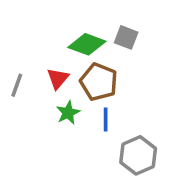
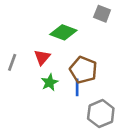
gray square: (126, 37) -> (102, 14), moved
brown pentagon: (99, 82) -> (83, 70), moved

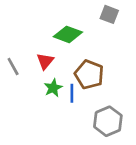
gray line: (12, 62) -> (13, 66), turned -49
blue line: (77, 87) -> (72, 93), moved

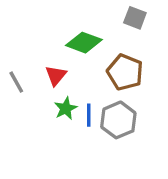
brown pentagon: (89, 75) -> (125, 72), moved
gray hexagon: (108, 121) -> (118, 120), moved

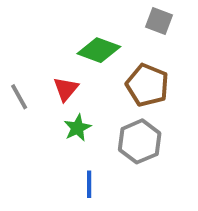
blue line: (89, 115) -> (89, 184), moved

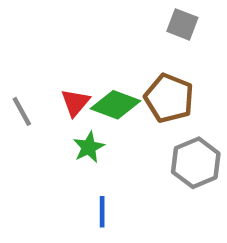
green diamond: (99, 50) -> (115, 105), moved
gray hexagon: (140, 141) -> (196, 163), moved

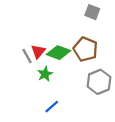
gray line: (22, 111) -> (27, 56), moved
blue line: (102, 212) -> (52, 107), turned 49

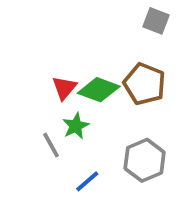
gray line: (27, 56) -> (51, 145), moved
gray hexagon: (99, 82) -> (145, 160), moved

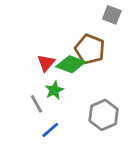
brown pentagon: (145, 84) -> (90, 49), moved
blue line: (87, 181) -> (50, 130), moved

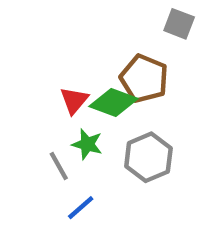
green star: (54, 90) -> (87, 144), turned -30
gray hexagon: (104, 115) -> (148, 157), moved

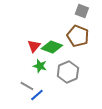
brown pentagon: (144, 79) -> (78, 36), moved
gray line: (59, 166) -> (27, 86), moved, turned -32

